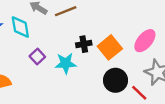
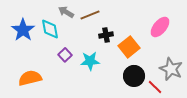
pink ellipse: (145, 41) -> (160, 27), moved
black cross: (84, 44) -> (106, 35), moved

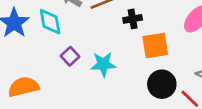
black cross: (106, 35) -> (133, 19), moved
orange square: (129, 47) -> (155, 46), turned 30

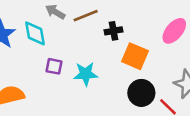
orange square: (155, 46) -> (135, 56), turned 32
purple square: (70, 56) -> (54, 66), turned -36

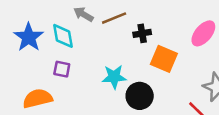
purple square: (54, 66) -> (62, 69), moved
black circle: (141, 93) -> (140, 96), moved

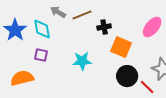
black circle: (140, 96) -> (127, 76), moved

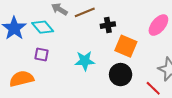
cyan diamond: (42, 29) -> (43, 27), turned -30
black circle: (127, 76) -> (121, 75), moved

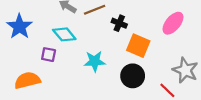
black cross: (108, 25) -> (119, 23), turned 32
cyan diamond: (43, 27) -> (64, 34), moved

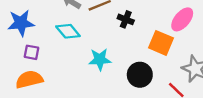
blue star: (19, 27) -> (21, 23), turned 30
orange square: (138, 46) -> (161, 43), moved
purple square: (49, 55) -> (31, 52), moved

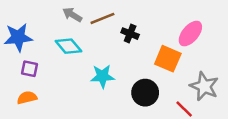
orange semicircle: (29, 79) -> (27, 98), size x0.7

